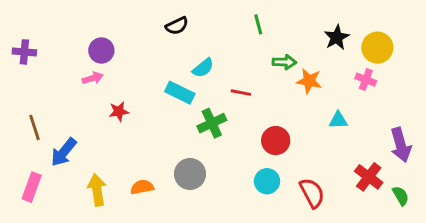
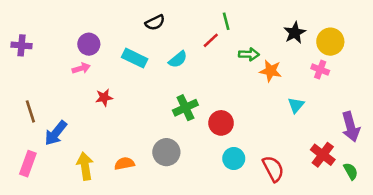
cyan rectangle: (180, 93) -> (135, 58), moved
red line: (241, 93) -> (211, 40), moved, turned -54
cyan triangle: (338, 120) -> (296, 105), turned -48
red circle: (276, 141) -> (221, 123), moved

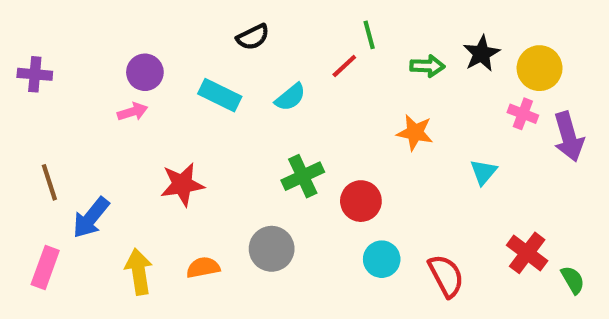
green arrow: (249, 54) -> (427, 66), moved
orange star: (271, 71) -> (415, 133), moved
red star: (104, 98) -> (182, 184), moved, size x1.5
purple arrow: (351, 127) -> (569, 137), moved

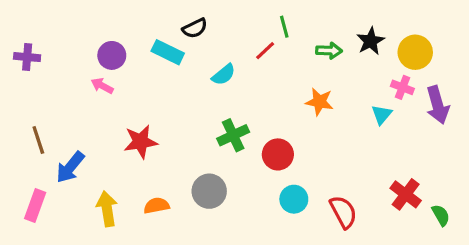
cyan rectangle: (220, 95) -> (168, 52), moved
pink arrow: (132, 112) -> (102, 86), turned -135
cyan triangle: (483, 172) -> (382, 115), moved

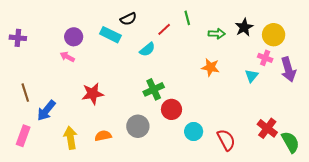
red line: (265, 51) -> (164, 29), moved
red circle: (278, 154) -> (172, 109), moved
green semicircle: (441, 215) -> (290, 142), size x1.5

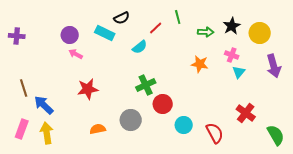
pink arrow: (67, 57) -> (76, 54), moved
pink cross: (265, 58) -> (232, 55), moved
blue arrow: (46, 110) -> (44, 105), turned 95
red cross: (267, 128) -> (246, 113), moved
yellow arrow: (70, 138) -> (47, 133), moved

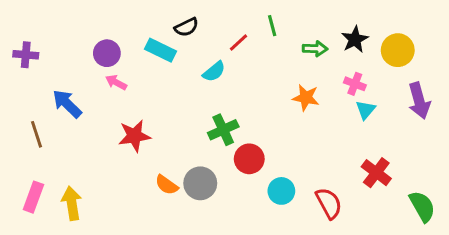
blue arrow: (44, 105) -> (67, 104), moved
orange semicircle: (98, 129) -> (167, 185), moved, turned -133

